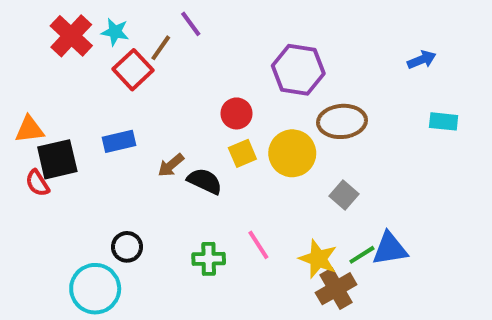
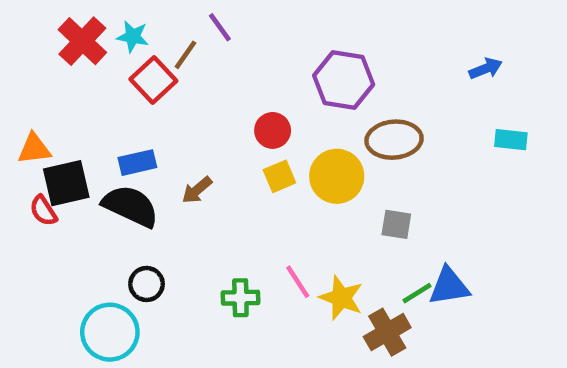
black semicircle: (205, 181) -> (130, 206), moved, size x1.4
gray square: (344, 195) -> (396, 224), turned -32
yellow star: (318, 259) -> (341, 298), moved

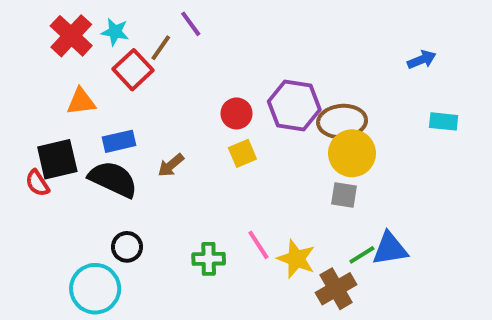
purple hexagon: (344, 80) -> (294, 105), moved
orange triangle: (34, 149) -> (81, 102), moved
yellow circle: (337, 176) -> (352, 153), moved

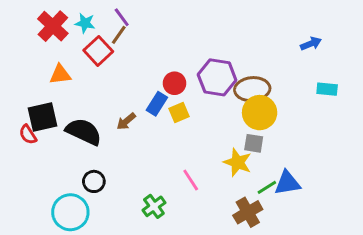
purple line: (191, 24) -> (122, 17), moved
blue rectangle: (119, 141) -> (157, 104), moved, turned -45
green cross: (209, 259) -> (154, 206), moved, turned -35
yellow star: (296, 259) -> (238, 162), moved

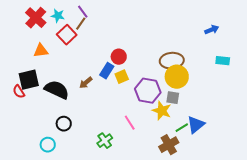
purple hexagon: (217, 77) -> (148, 91), moved
blue triangle: (287, 183) -> (196, 125), turned -30
cyan circle: (70, 212) -> (48, 145), size x0.6

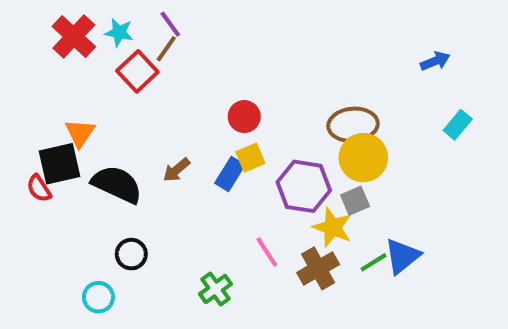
orange triangle: (41, 51) -> (80, 133), moved, turned -49
cyan rectangle: (223, 61) -> (458, 125), turned -56
blue rectangle: (107, 71) -> (230, 174), moved
gray square: (173, 98) -> (355, 201), turned -32
brown cross: (169, 145) -> (318, 268), moved

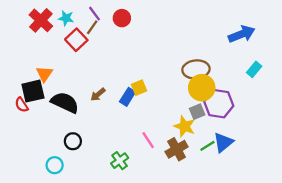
blue arrow: (435, 61) -> (242, 34), size x1.6
red circle: (244, 117) -> (122, 18), moved
purple hexagon: (304, 186) -> (219, 104), moved

